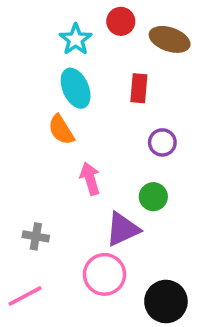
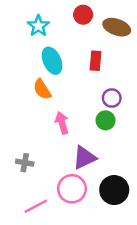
cyan star: (76, 39) -> (38, 26), moved
green circle: (153, 197) -> (106, 120), moved
pink line: (25, 296) -> (36, 206), moved
black circle: (166, 302) -> (114, 190), moved

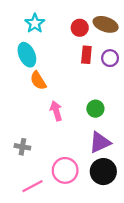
red circle: (83, 15) -> (80, 28), moved
cyan ellipse: (52, 61) -> (27, 55), moved
purple circle: (112, 98) -> (110, 58), moved
purple triangle: (84, 158) -> (100, 142), moved

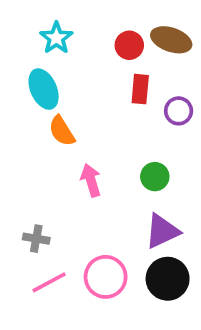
purple circle: (110, 58) -> (179, 111), moved
pink line: (33, 186) -> (49, 282), moved

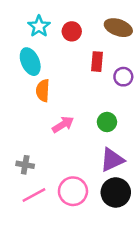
red circle: (129, 45) -> (72, 31), moved
orange semicircle: (62, 131) -> (43, 91), turned 35
pink arrow: (91, 180) -> (63, 125), turned 75

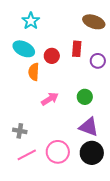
red circle: (72, 31) -> (52, 56), moved
cyan ellipse: (30, 62) -> (24, 49), turned -40
purple triangle: (112, 160) -> (89, 127), turned 45

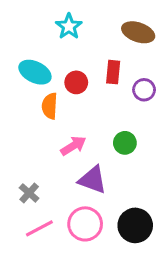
cyan star: (31, 21) -> (69, 26), moved
purple triangle: (89, 127) -> (92, 180), moved
gray cross: (20, 131) -> (29, 193), turned 32

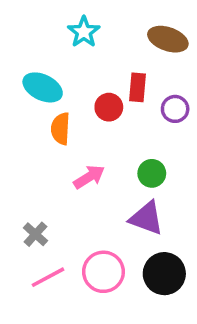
red circle: (76, 82) -> (109, 107), moved
purple triangle: (92, 180) -> (146, 218), moved

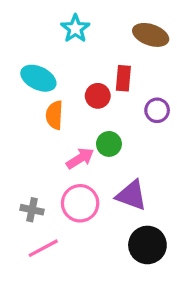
purple circle: (175, 109) -> (157, 110), moved
green circle: (152, 173) -> (109, 144), moved
gray cross: (35, 234) -> (32, 210), turned -30
pink circle: (103, 272) -> (80, 203), moved

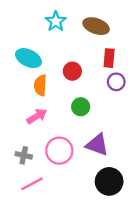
brown ellipse: (151, 35) -> (96, 26), moved
red rectangle: (123, 78) -> (109, 58), moved
pink arrow: (80, 158) -> (37, 116), moved

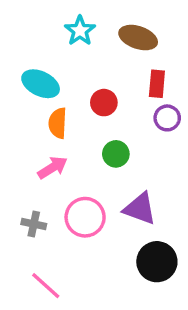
pink line: (32, 184) -> (46, 286), moved, turned 70

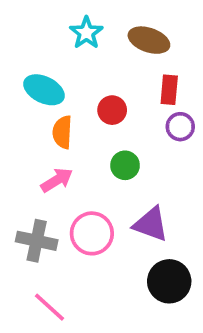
gray cross: (34, 224) -> (37, 241), size x1.5

